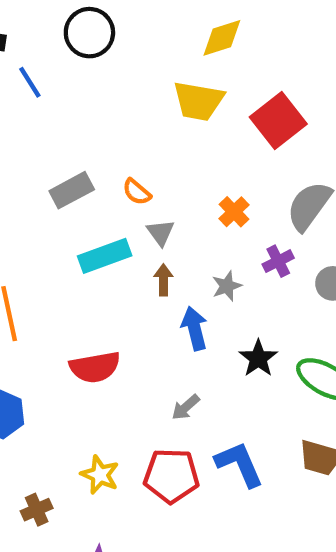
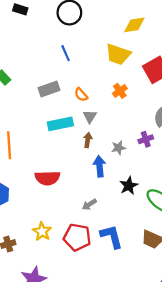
blue line: (30, 82) -> (66, 53), moved
orange cross: (234, 212) -> (120, 91), moved

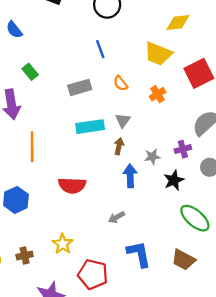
orange semicircle: (81, 95) -> (121, 83), moved
black star: (129, 186) -> (174, 180), moved
red pentagon: (77, 237) -> (93, 274), moved

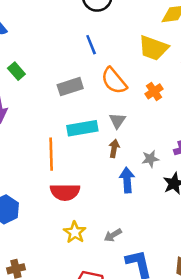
orange semicircle: (121, 83) -> (114, 81), size x1.6
orange line: (32, 147) -> (51, 154), moved
gray arrow: (116, 217) -> (113, 235), moved
yellow star: (63, 244) -> (75, 232), moved

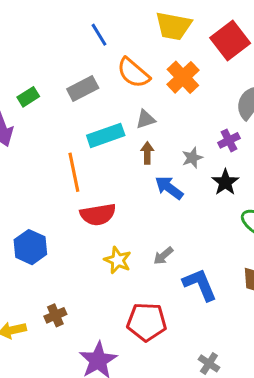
green rectangle: (16, 71) -> (28, 97), moved, turned -72
orange cross: (154, 91) -> (183, 77), size x1.5
gray triangle: (117, 121) -> (146, 119), turned 48
blue arrow: (127, 180) -> (169, 188), turned -40

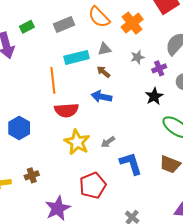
brown arrow: (147, 153) -> (103, 72), turned -56
gray star: (192, 158) -> (137, 57), moved
blue arrow: (169, 188) -> (102, 97), moved, turned -30
yellow star: (118, 260) -> (77, 142), size x1.4
red pentagon: (147, 322) -> (93, 185), turned -30

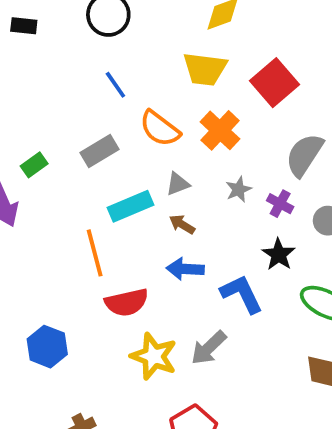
purple cross: (159, 68) -> (280, 204), turned -32
gray arrow: (108, 142) -> (209, 348), size x1.5
blue L-shape: (131, 164) -> (242, 294), moved

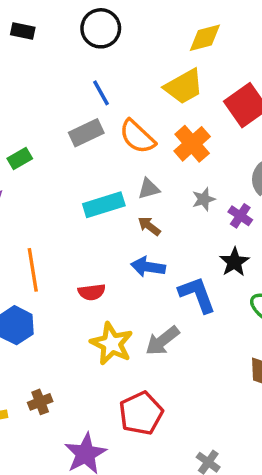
yellow trapezoid: (205, 69) -> (184, 87), turned -42
gray rectangle: (99, 151) -> (86, 133), moved
orange line: (95, 253) -> (33, 270), moved
red semicircle: (127, 302) -> (92, 292), size x0.7

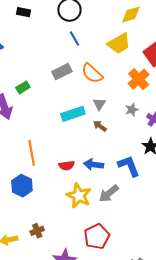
blue line: (101, 93) -> (75, 39), moved
orange cross: (192, 144) -> (139, 79), moved
gray triangle: (149, 189) -> (99, 104), turned -40
blue arrow: (148, 267) -> (94, 165), moved

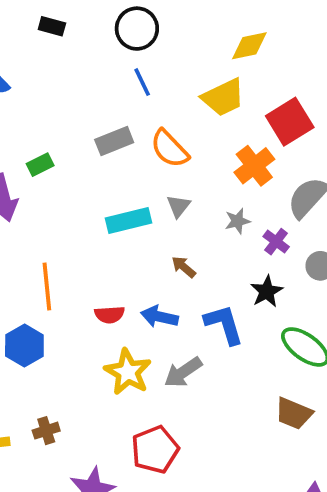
brown arrow: (100, 126) -> (184, 267), moved

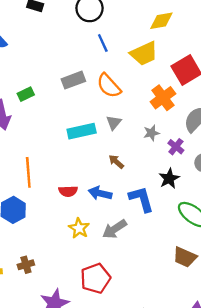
blue line: (142, 82) -> (103, 43), moved
yellow star: (128, 372) -> (79, 228), size x0.7

